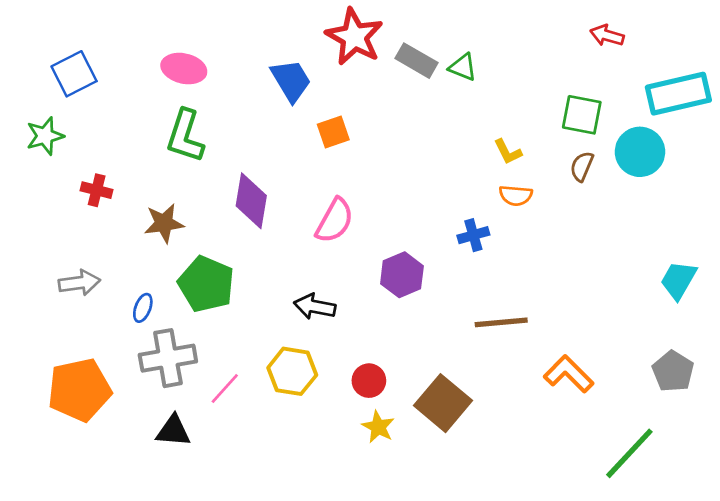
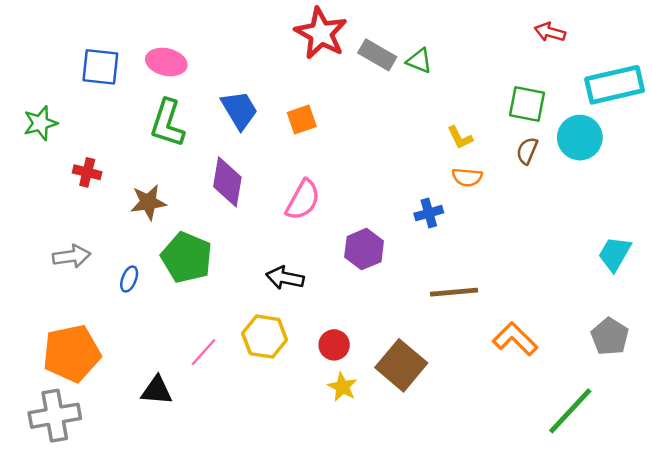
blue square: (74, 74) -> (100, 67), moved, turned 33
blue trapezoid: (291, 80) -> (239, 110), moved
gray cross: (168, 358) -> (55, 416), moved

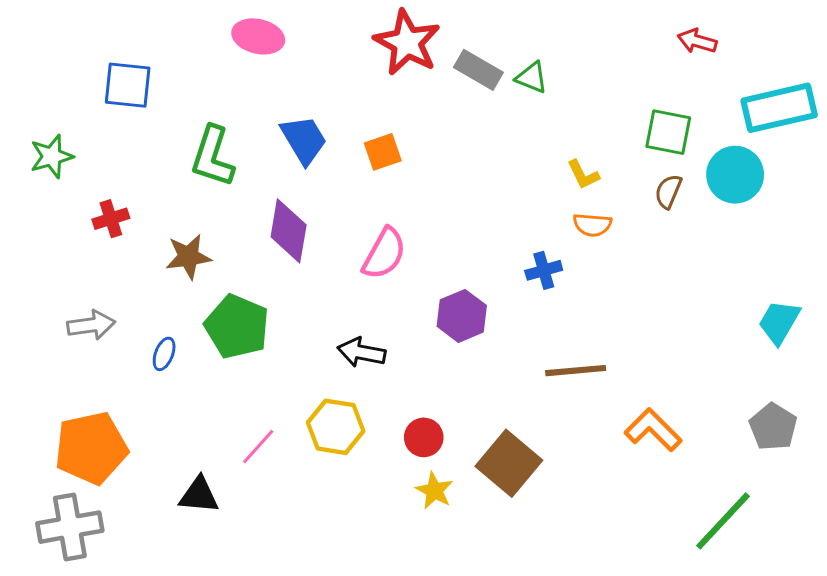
pink ellipse: (166, 62) -> (258, 36), moved
red cross: (87, 172) -> (111, 219), turned -32

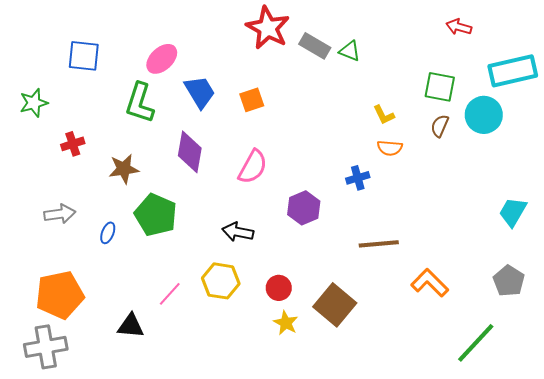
pink ellipse: (258, 36) -> (162, 59), moved, turned -56

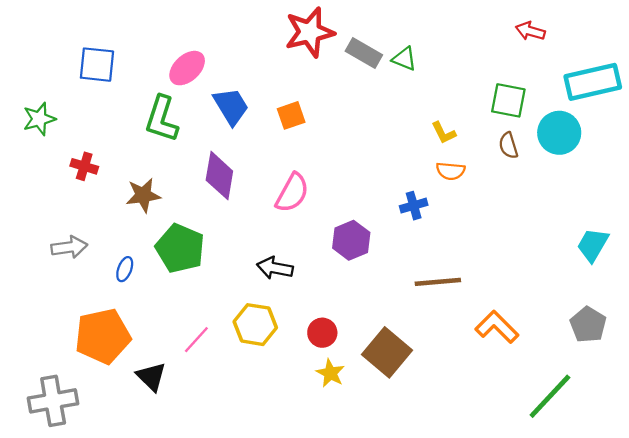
red star: (268, 28) -> (310, 32), turned 30
brown semicircle: (440, 126) -> (508, 145), turned -40
red cross: (73, 144) -> (84, 166), turned 35
orange pentagon: (60, 295) -> (103, 336), moved
black triangle: (131, 326) -> (151, 377), turned 40

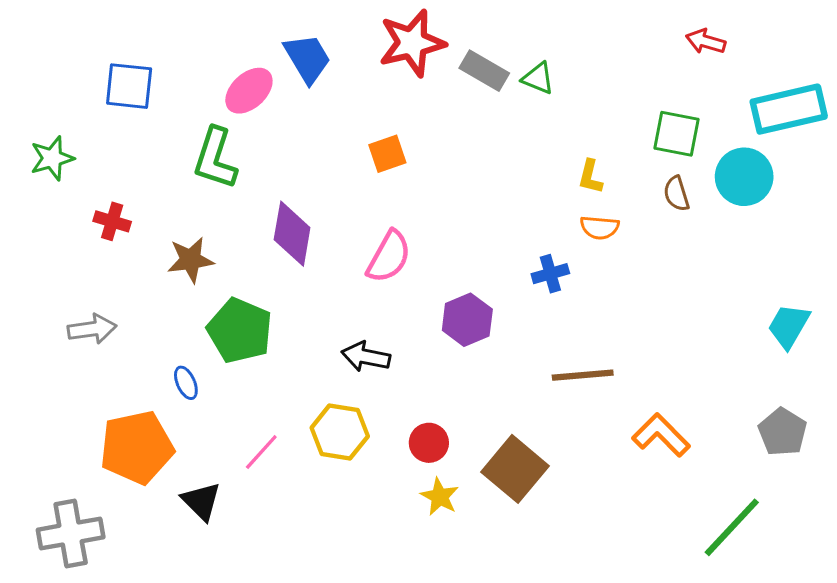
blue trapezoid: (231, 106) -> (307, 58), moved
yellow L-shape: (444, 133) -> (590, 177), turned 40
blue ellipse: (125, 269) -> (186, 383), moved, turned -45

